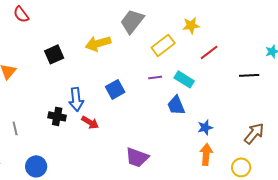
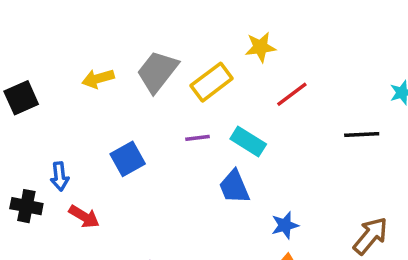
gray trapezoid: (132, 21) -> (157, 72), moved
yellow arrow: (98, 43) -> (98, 79), size x0.7
blue arrow: (76, 99) -> (60, 176), size x0.7

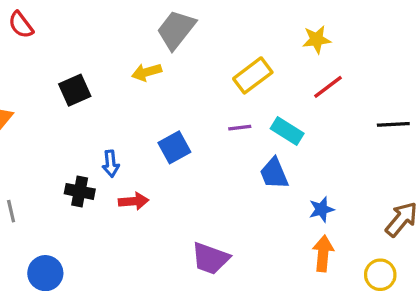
yellow star: (260, 47) -> (317, 40), moved
gray trapezoid: (157, 72) -> (176, 30), moved
red arrow: (84, 217) -> (134, 201), turned -36

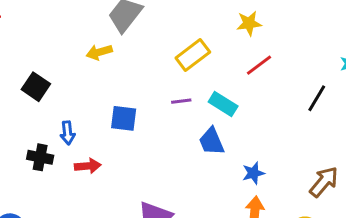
black square: (75, 90) -> (36, 87), moved, turned -32
black line: (393, 124) -> (317, 98), turned -56
blue square: (174, 147) -> (124, 118), turned 36

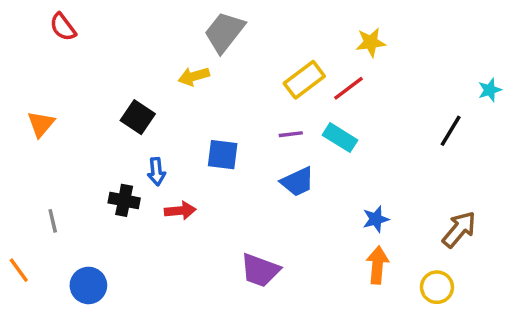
red line: (259, 65) -> (349, 88), moved
black square: (36, 87) -> (138, 117), moved
blue trapezoid: (212, 141) -> (298, 182), moved, turned -92

